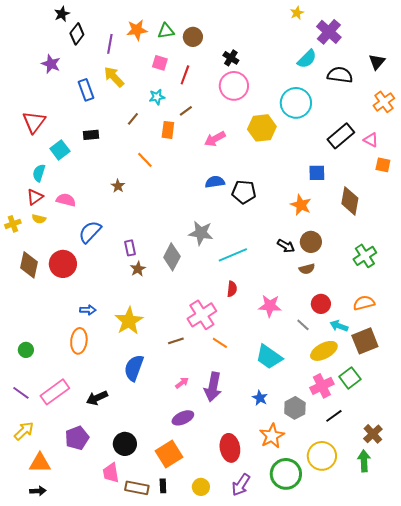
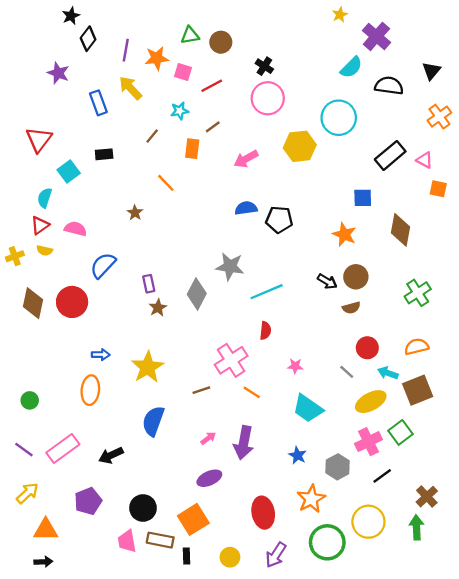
orange star: (137, 30) -> (157, 58), moved
red line: (185, 75) -> (212, 86), turned 42
pink star: (270, 306) -> (295, 366), moved, size x0.6
brown rectangle: (137, 488) -> (160, 540), moved

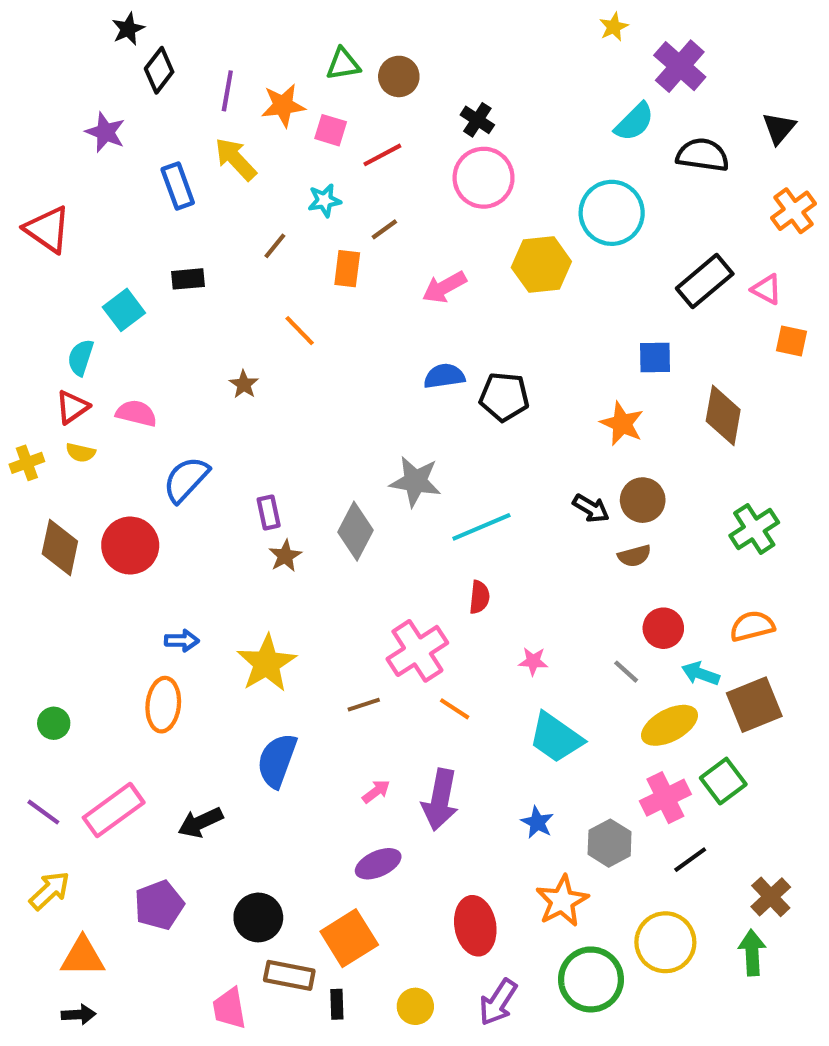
red triangle: (39, 139) -> (48, 229), moved, turned -32
pink trapezoid: (127, 541) -> (229, 1008), moved

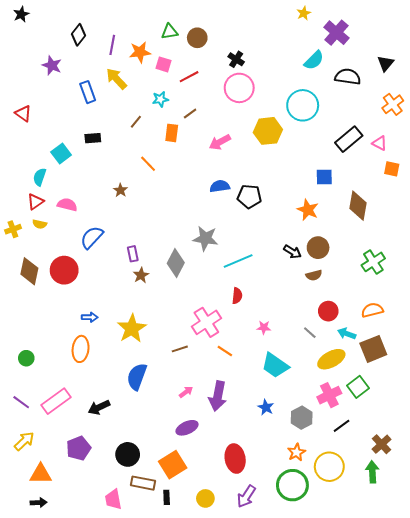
black star: (128, 29) -> (21, 14), moved
red triangle: (48, 229) -> (23, 114), size x0.7
orange star: (562, 901) -> (297, 452), moved, size x0.7

